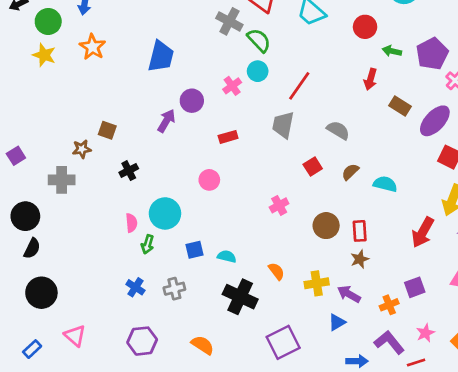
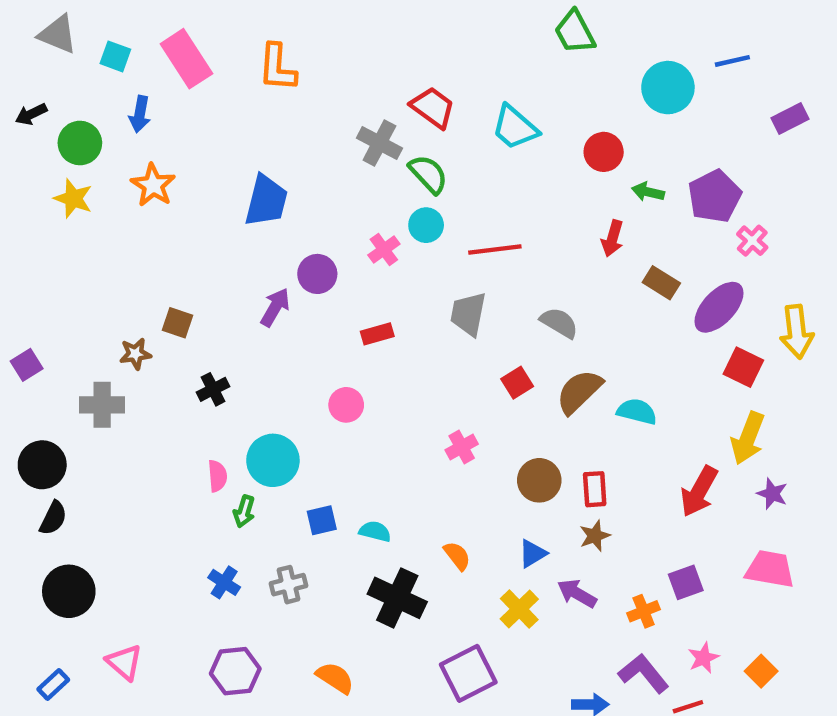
red line: (299, 86) -> (495, 250), turned 48
brown semicircle: (350, 172) -> (579, 392), size x1.6
yellow cross: (317, 283) -> (519, 609), moved, turned -35
blue triangle: (337, 322) -> (533, 554), moved

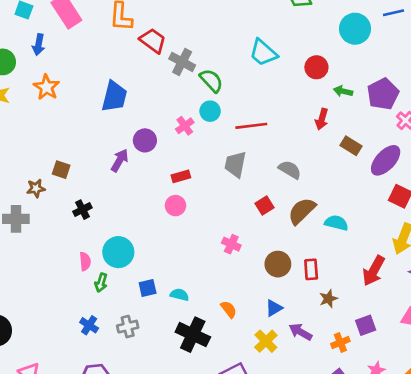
red trapezoid: (433, 108) -> (153, 41), moved
pink circle: (346, 405) -> (175, 206), moved
pink cross: (462, 447) -> (231, 244), turned -36
brown star: (595, 536) -> (328, 299), moved

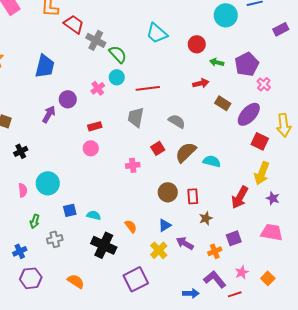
red arrow: (322, 119) -> (201, 83), turned -119
pink cross: (231, 244) -> (133, 165), moved, turned -32
green arrow: (101, 283) -> (35, 221), moved
blue cross: (89, 325) -> (20, 251), moved, turned 32

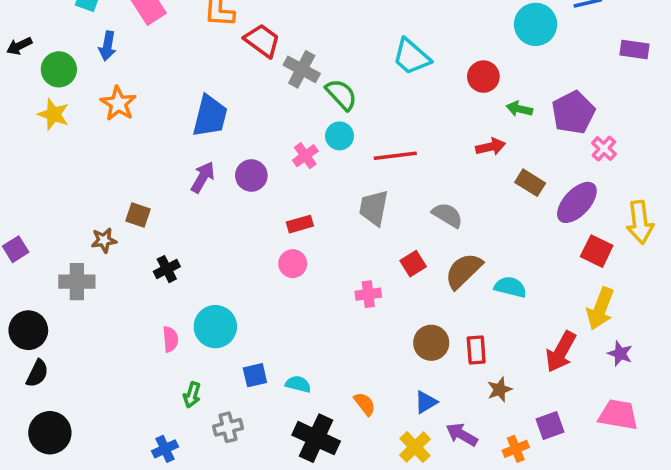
purple rectangle: (281, 29) -> (634, 50), turned 35
purple arrow: (49, 114) -> (203, 177), moved

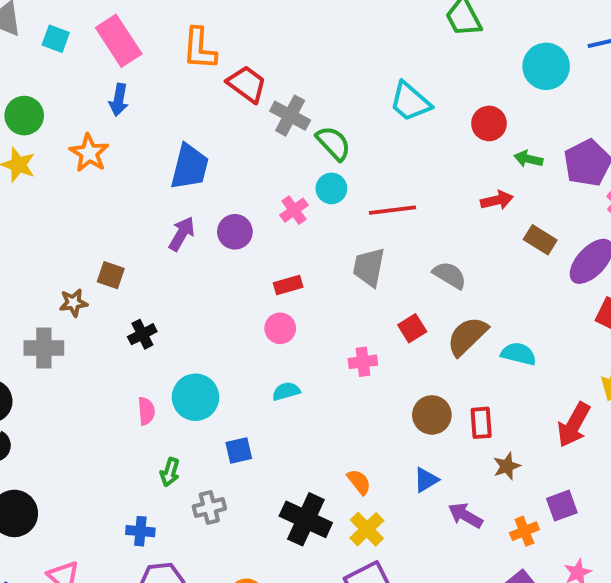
blue arrow: (107, 46) -> (119, 100), moved
cyan semicircle: (298, 384) -> (286, 391), moved, turned -30
yellow cross: (415, 447) -> (367, 529), moved
blue cross: (165, 449) -> (140, 531), turned 30

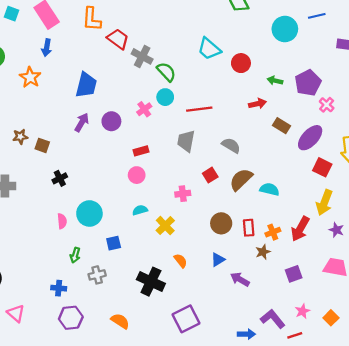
red circle: (489, 123) -> (241, 63), moved
brown star: (73, 303) -> (20, 137), moved
yellow cross: (367, 529) -> (165, 226), moved
orange cross: (524, 531) -> (273, 232), moved

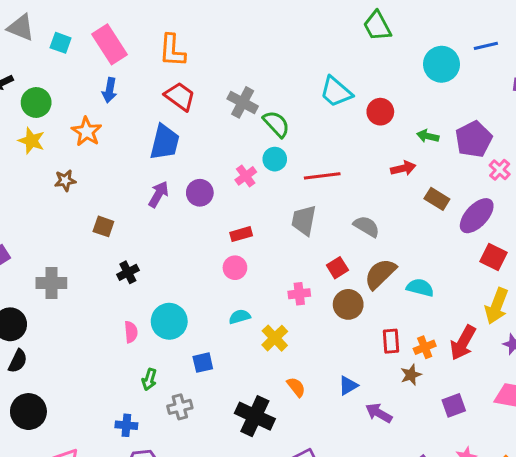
red trapezoid: (118, 39) -> (180, 96), moved
brown star: (20, 137) -> (65, 181), moved
brown circle: (221, 223) -> (348, 304), moved

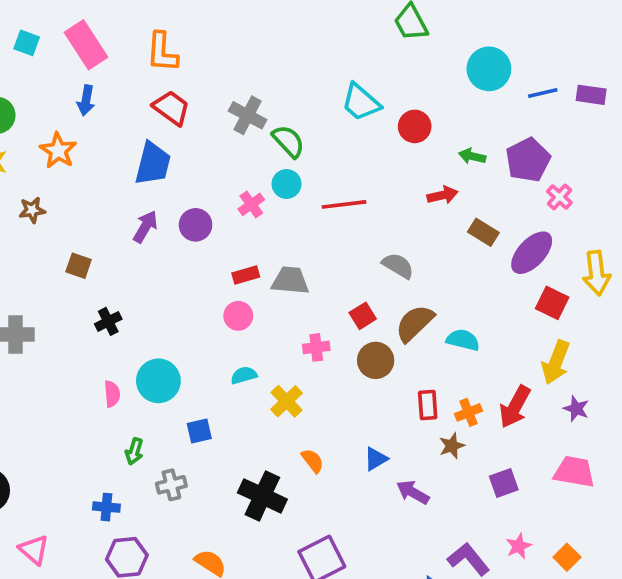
blue line: (486, 46) -> (543, 93), moved
gray trapezoid: (304, 220) -> (290, 281), moved, turned 84

